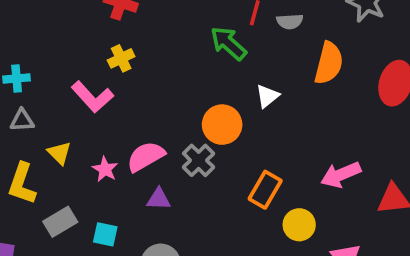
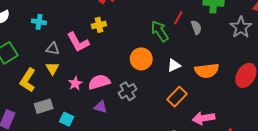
gray semicircle: (290, 21) -> (196, 27), turned -120
orange semicircle: (329, 63) -> (207, 71), moved, turned 55
gray triangle: (22, 120) -> (53, 49), moved
orange circle: (222, 125) -> (141, 59), moved
orange rectangle: (265, 190) -> (177, 97), moved

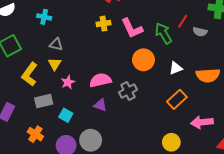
gray semicircle: (196, 27) -> (200, 32), turned 120
pink L-shape: (78, 42) -> (132, 28), moved
pink star: (75, 83) -> (68, 82), moved

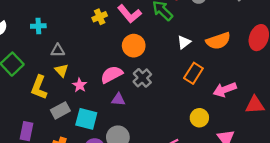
orange circle: (143, 60) -> (134, 46), moved
cyan square: (66, 115) -> (86, 119), size x1.5

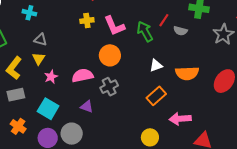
purple triangle: (118, 99) -> (87, 107), moved
gray rectangle: (60, 110) -> (16, 95), moved

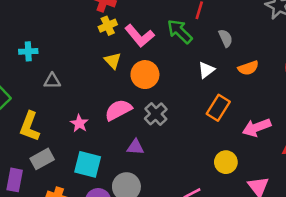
yellow cross: (87, 21) -> (108, 26), moved
gray semicircle: (180, 31) -> (226, 38), moved, turned -112
yellow triangle: (39, 59) -> (113, 61), moved
orange semicircle: (187, 73) -> (248, 68), size x0.7

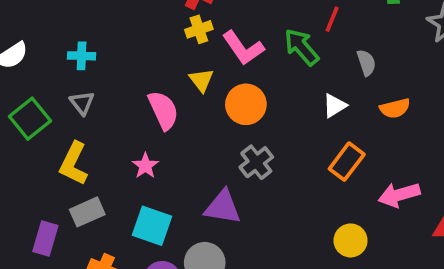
gray triangle: (52, 81) -> (82, 103), moved, turned 48
pink semicircle: (118, 110) -> (163, 110), moved, turned 88
purple triangle: (135, 147) -> (223, 207), size x1.5

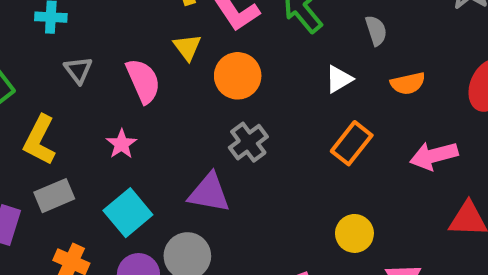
gray triangle: (82, 103) -> (78, 70), moved
pink arrow: (399, 195) -> (434, 156), moved
cyan square: (152, 226) -> (128, 213), turned 30

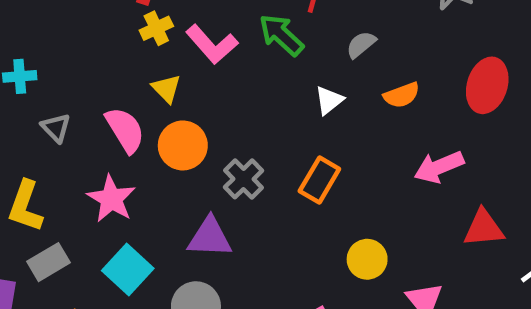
gray semicircle: (376, 31) -> (361, 44), turned -104
orange circle: (238, 76) -> (183, 145), moved
orange rectangle: (352, 143) -> (319, 180), moved
pink star: (121, 144) -> (111, 199), size x1.5

